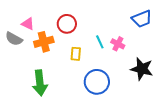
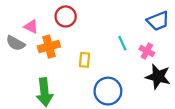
red circle: (67, 24) -> (66, 16), moved
cyan line: (100, 42) -> (122, 43), moved
pink cross: (118, 44) -> (147, 51), moved

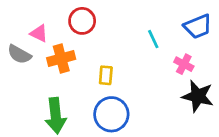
cyan line: (122, 43) -> (153, 39), moved
blue circle: (108, 91) -> (111, 114), moved

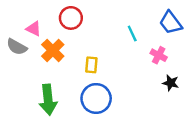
blue trapezoid: (198, 26) -> (171, 23), turned 75
orange cross: (61, 59) -> (53, 50), turned -30
black star: (198, 96) -> (171, 83), size x0.6

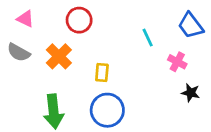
pink triangle: (34, 29) -> (25, 19), moved

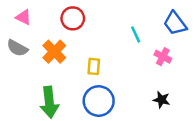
black star: (191, 93) -> (162, 100), moved

